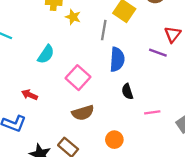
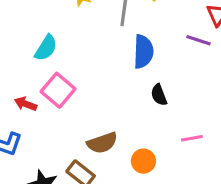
pink square: (78, 78) -> (58, 90), moved
pink line: (152, 112) -> (192, 138), moved
brown semicircle: (83, 113) -> (102, 143), moved

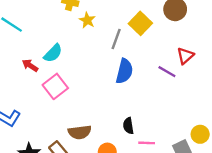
black semicircle: (159, 95) -> (128, 126), moved
red arrow: (26, 104) -> (30, 65), moved

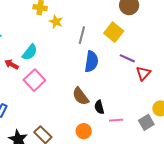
yellow square: (140, 23) -> (114, 32), moved
red triangle: (185, 56) -> (143, 73), moved
brown semicircle: (80, 132) -> (81, 96), moved, turned 66

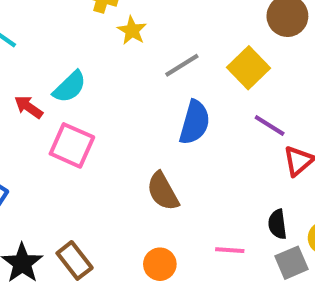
gray line: (82, 35) -> (182, 65), turned 36
pink square: (34, 80) -> (72, 145), turned -30
black semicircle: (99, 107) -> (277, 224), moved

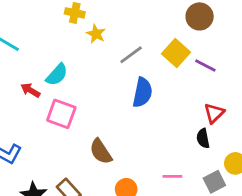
purple line: (270, 126) -> (205, 65), moved
brown semicircle: (163, 191) -> (101, 152), moved
black semicircle: (277, 224) -> (203, 138), moved

